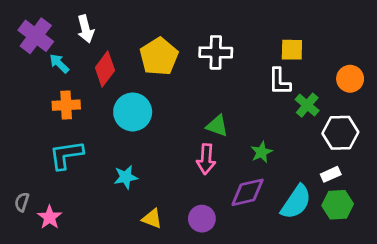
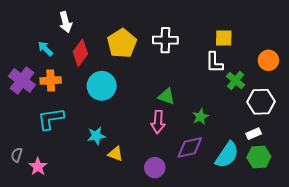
purple cross: (36, 36) -> (22, 80), moved
yellow triangle: (152, 219) -> (115, 154), moved

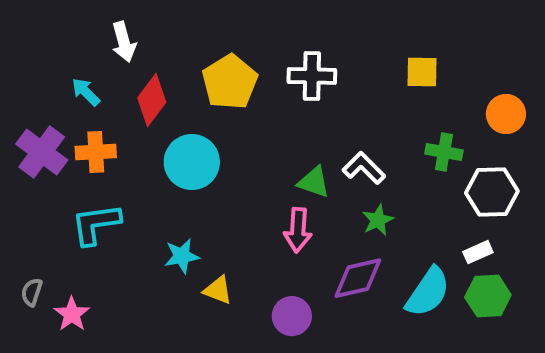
white L-shape: (214, 62) -> (364, 168), moved, turned 135
green cross: (236, 80) -> (444, 152), turned -30

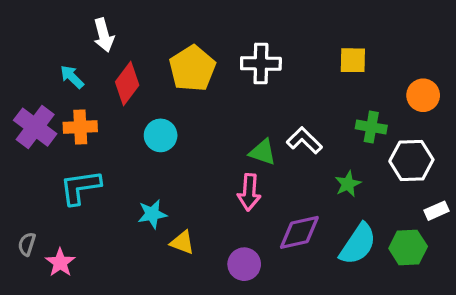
cyan circle: (192, 162) -> (161, 135), size x0.7
green star: (378, 220) -> (348, 184), moved
white rectangle: (478, 252) -> (436, 211), moved

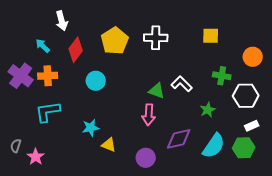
white rectangle: (436, 211) -> (252, 126), moved

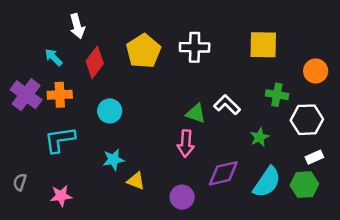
yellow square: (211, 36) -> (263, 45), size x1.4
cyan circle: (96, 81) -> (110, 111), moved
pink star: (36, 157) -> (61, 196), moved, turned 30

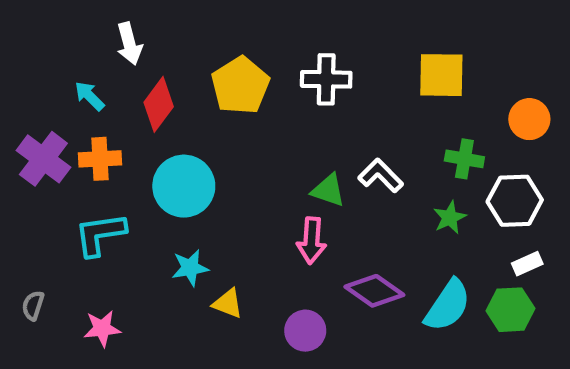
cyan circle: (110, 111) -> (184, 186), size x1.5
green star: (259, 137) -> (450, 218), moved
purple diamond: (223, 173) -> (374, 291), turned 48

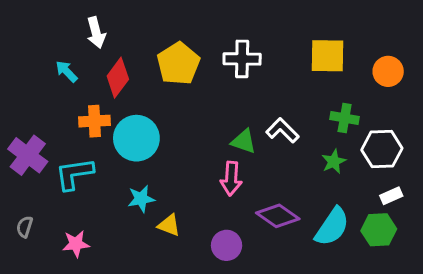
orange circle: (529, 119) -> (388, 71), moved
purple cross: (43, 159) -> (28, 155), moved
orange cross: (100, 159) -> (94, 121), moved

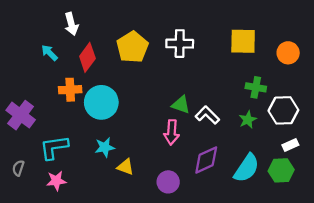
white L-shape: (282, 130) -> (207, 115), moved
cyan L-shape: (74, 174) -> (54, 147), moved
purple diamond: (278, 216) -> (206, 160), turned -60

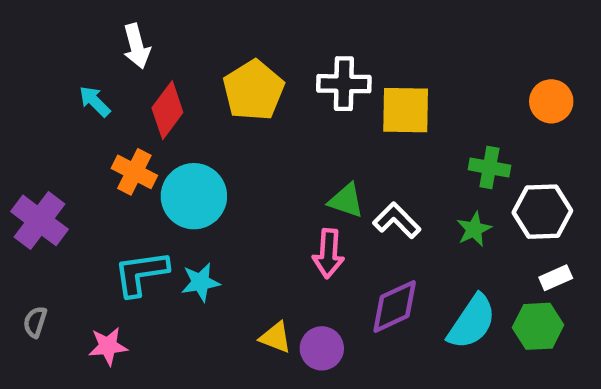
yellow square: (243, 41) -> (406, 110), moved
orange cross: (70, 90) -> (134, 172), turned 30
cyan L-shape: (54, 147) -> (141, 273), moved
yellow triangle: (125, 167) -> (276, 337), moved

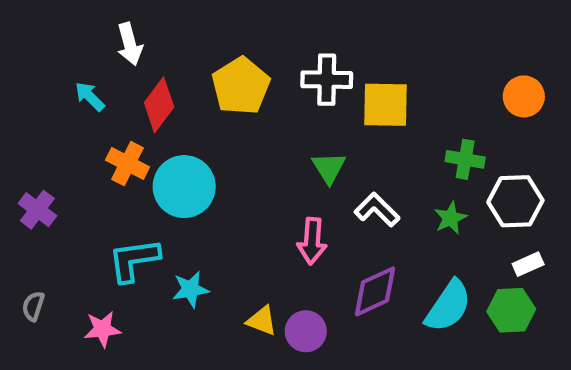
green triangle: (346, 201) -> (329, 168), moved, turned 39
purple cross: (39, 220) -> (37, 210), size x0.7
cyan star: (201, 282) -> (190, 289), moved

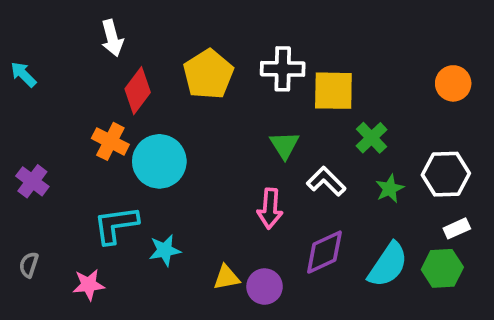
cyan arrow: (90, 96) -> (23, 74), moved
green cross: (465, 159) -> (372, 138), moved, turned 36
yellow triangle: (262, 321) -> (226, 277), turned -32

